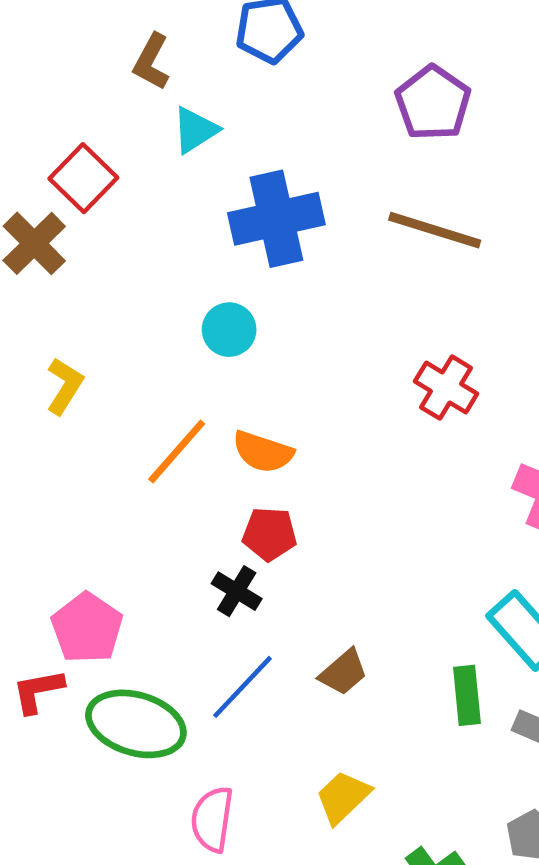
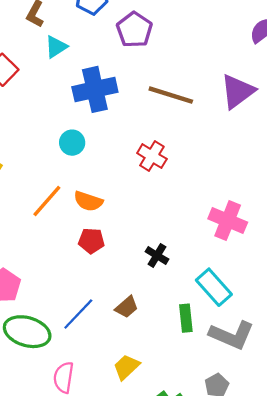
purple pentagon: (433, 103) -> (134, 30), moved
red cross: (446, 388) -> (152, 156), moved
black cross: (237, 591) -> (157, 255), moved

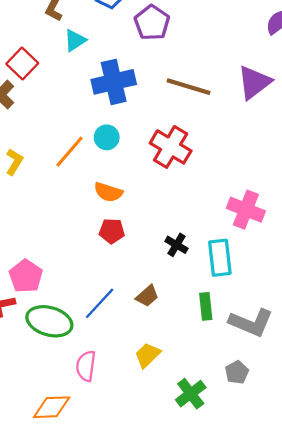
cyan circle: (72, 143) -> (107, 137), moved
red cross: (152, 156) -> (171, 147), size x1.4
orange line: (47, 201) -> (69, 152), moved
cyan rectangle: (214, 287) -> (220, 258), moved, turned 36

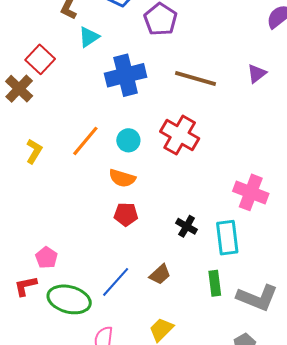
purple triangle: (254, 82) -> (257, 74), size x0.6
cyan circle: (107, 137) -> (128, 140), moved
pink pentagon: (26, 276) -> (46, 258), size x0.7

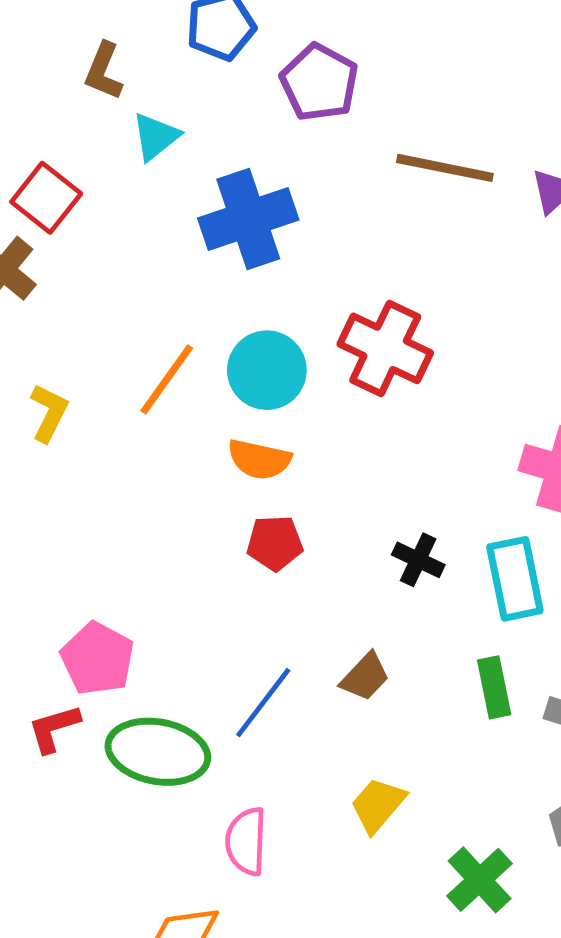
brown line: (196, 79) -> (445, 168), moved
cyan circle: (128, 140) -> (267, 370), size x1.4
pink pentagon: (46, 258) -> (98, 659), size x1.4

